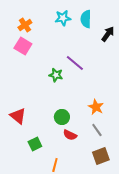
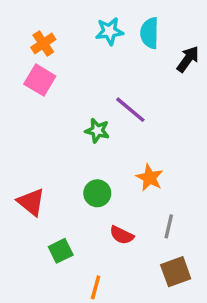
orange star: (96, 107) -> (150, 178), moved
green circle: (62, 117) -> (97, 193), moved
gray line: (97, 130) -> (169, 226), turned 48

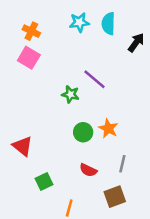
orange cross: (43, 43) -> (31, 31), turned -30
green circle: (97, 193) -> (83, 132), moved
brown square: (176, 272) -> (115, 197), moved

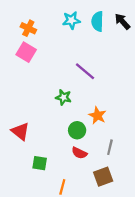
black arrow: (136, 43) -> (122, 21), moved, turned -78
green star: (70, 94) -> (63, 97), moved
green circle: (83, 132) -> (77, 130), moved
green square: (44, 182) -> (40, 163), turned 35

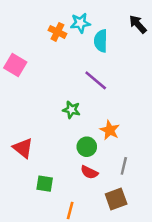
cyan semicircle: (97, 21) -> (101, 41), moved
orange cross: (28, 28) -> (57, 32), moved
pink square: (26, 52) -> (15, 65), moved

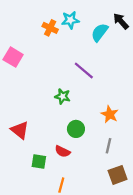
cyan semicircle: (101, 41) -> (100, 32), moved, turned 36
orange star: (110, 130) -> (110, 114), moved
red semicircle: (89, 172) -> (62, 151), moved
brown square: (116, 199) -> (118, 175), moved

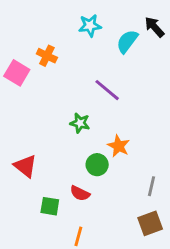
orange cross: (50, 28) -> (47, 56), moved
orange star: (110, 114) -> (119, 146), moved
gray line: (109, 146) -> (152, 186), moved

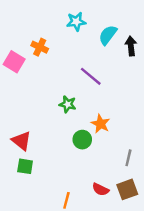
black arrow: (154, 27) -> (131, 46), moved, turned 36
red semicircle: (80, 193) -> (101, 189), moved
green square: (50, 206) -> (25, 166), moved

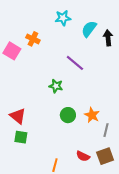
orange star: (101, 124) -> (92, 115), moved

